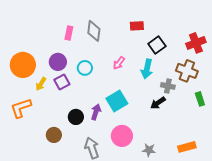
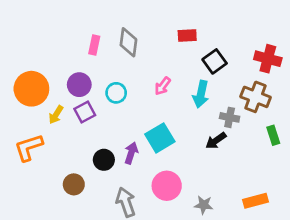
red cross: (196, 43) -> (268, 59), turned 36

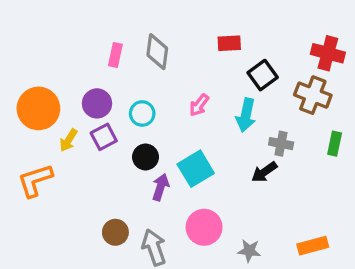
red cross: (268, 59) -> (328, 53), moved
brown cross: (256, 97) -> (313, 95), moved
green rectangle: (273, 135) -> (335, 144), moved, turned 30
black circle: (104, 160) -> (146, 157), moved
brown circle: (74, 184) -> (115, 232), moved

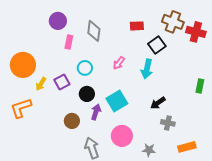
pink rectangle: (115, 55) -> (69, 42), moved
brown cross: (313, 95) -> (173, 22), moved
purple circle: (97, 103) -> (58, 21), moved
gray cross: (281, 144) -> (168, 123), moved
brown circle: (115, 232) -> (72, 121), moved

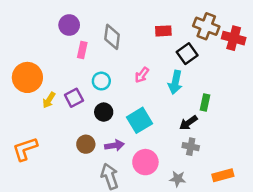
green rectangle: (200, 86) -> (205, 102), moved
orange L-shape: (21, 108) -> (25, 149), moved
purple arrow: (96, 112) -> (114, 145), moved, turned 63
gray cross: (168, 123) -> (191, 147), moved

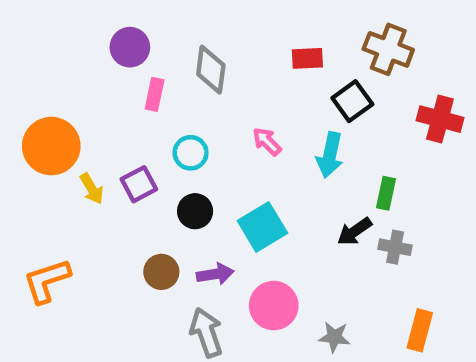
red cross: (234, 38) -> (440, 119), moved
pink arrow: (142, 75) -> (267, 142), turned 98
yellow arrow: (49, 100) -> (92, 189), turned -63
gray cross: (191, 147) -> (395, 247), moved
orange rectangle: (223, 175) -> (420, 330), turned -60

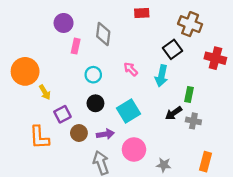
red rectangle: (307, 58) -> (142, 13), moved
purple square: (139, 184) -> (62, 114), moved
orange L-shape: (47, 281) -> (39, 137), moved, turned -75

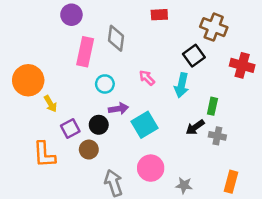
purple circle: (64, 23) -> (71, 15), moved
pink rectangle: (76, 46) -> (85, 52), size x1.6
black circle: (95, 103) -> (99, 125), moved
purple arrow: (105, 134) -> (118, 109), moved

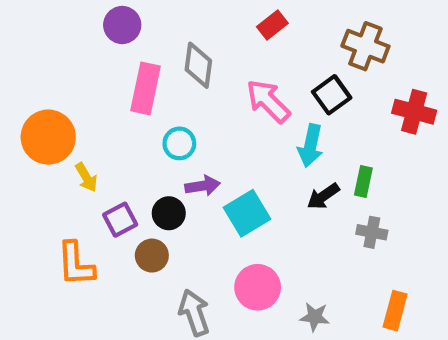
red rectangle: (159, 15) -> (272, 25), turned -35
pink arrow: (147, 78) -> (268, 101), moved, size x1.6
black arrow: (195, 127) -> (323, 196), moved

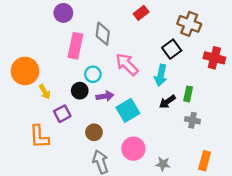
pink arrow: (268, 101) -> (127, 64), moved
black circle: (169, 213) -> (80, 91), moved
brown circle: (152, 256) -> (94, 132), moved

